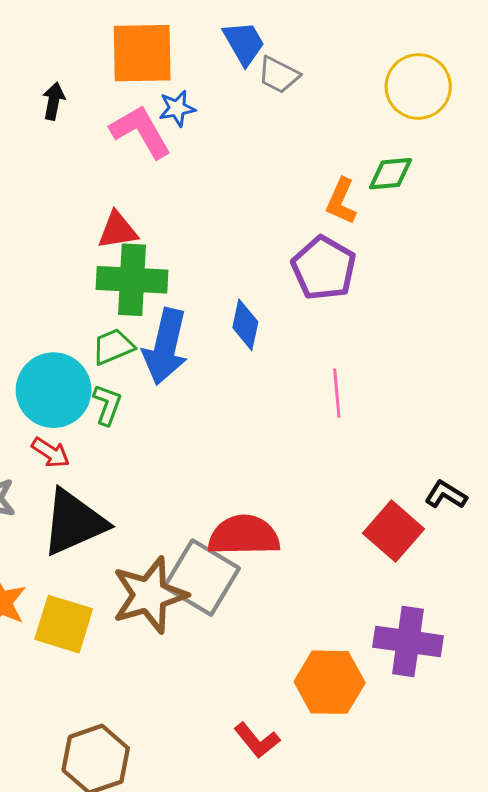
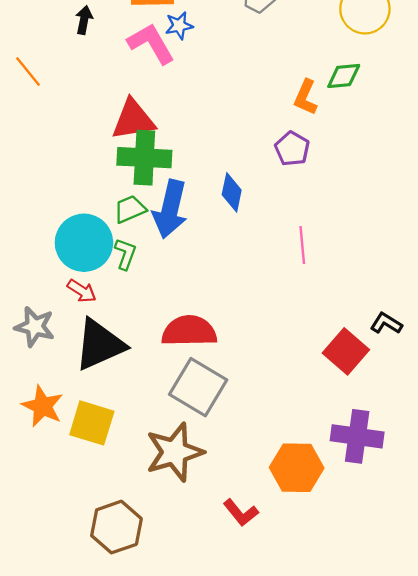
red triangle: (117, 230) -> (133, 120), size x1.4
purple pentagon: (324, 268) -> (292, 149), size x0.7
red semicircle: (244, 535) -> (189, 331), moved
brown star: (149, 595) -> (175, 452), moved

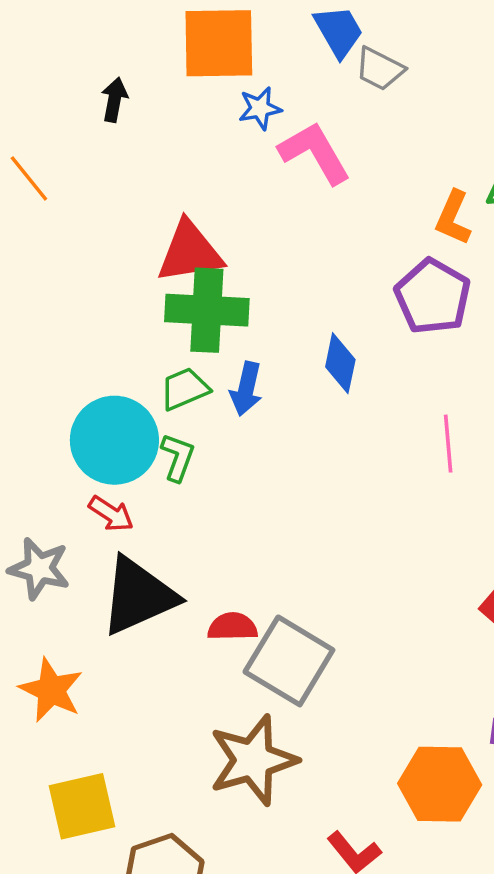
pink L-shape: (151, 43) -> (315, 153), moved
purple pentagon: (292, 149) -> (433, 296), size x1.4
blue arrow: (170, 209) -> (246, 389), size x0.6
red semicircle: (189, 331) -> (233, 627), moved, size x0.6
yellow square: (92, 423) -> (82, 806), moved, turned -30

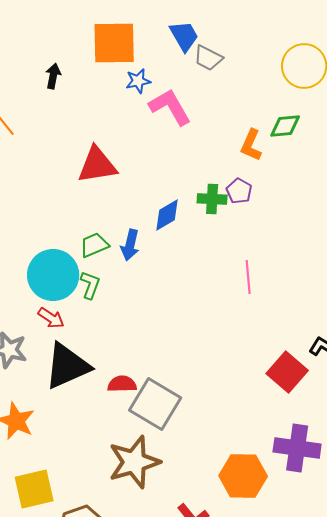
purple pentagon: (433, 296) -> (239, 191), size x0.6
green cross: (207, 310) -> (212, 199), moved, size x0.6
blue diamond: (340, 363) -> (167, 215), moved, turned 48

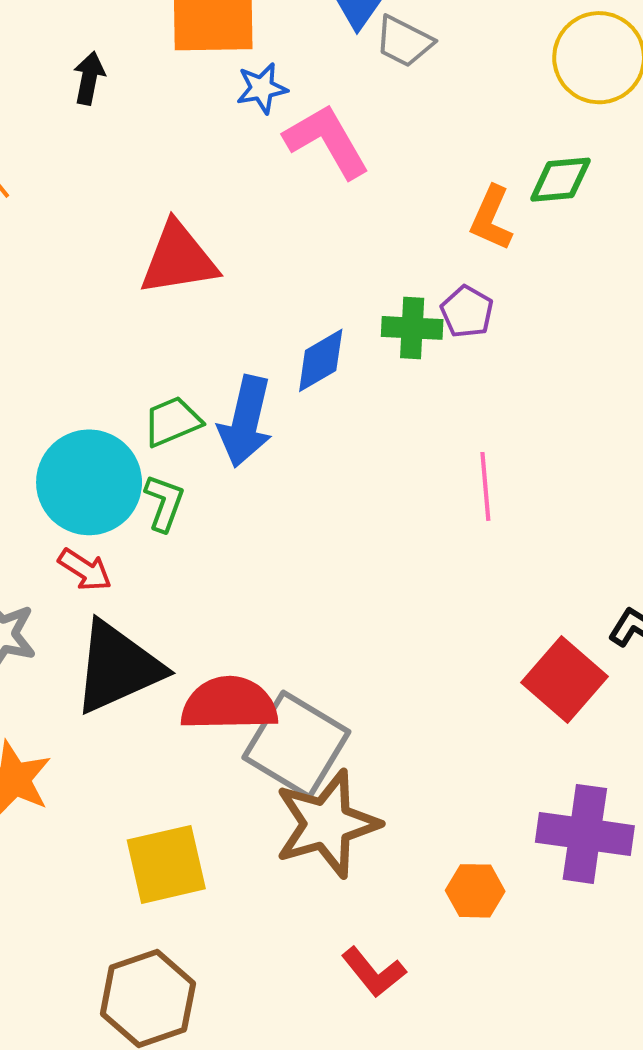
blue arrow: (130, 245) -> (245, 421), size x1.4
red semicircle: (122, 384) -> (229, 704), size x1.6
brown star: (134, 462) -> (327, 824), moved
orange hexagon: (243, 476) -> (475, 891), size x0.6
yellow square: (34, 489) -> (166, 864), moved

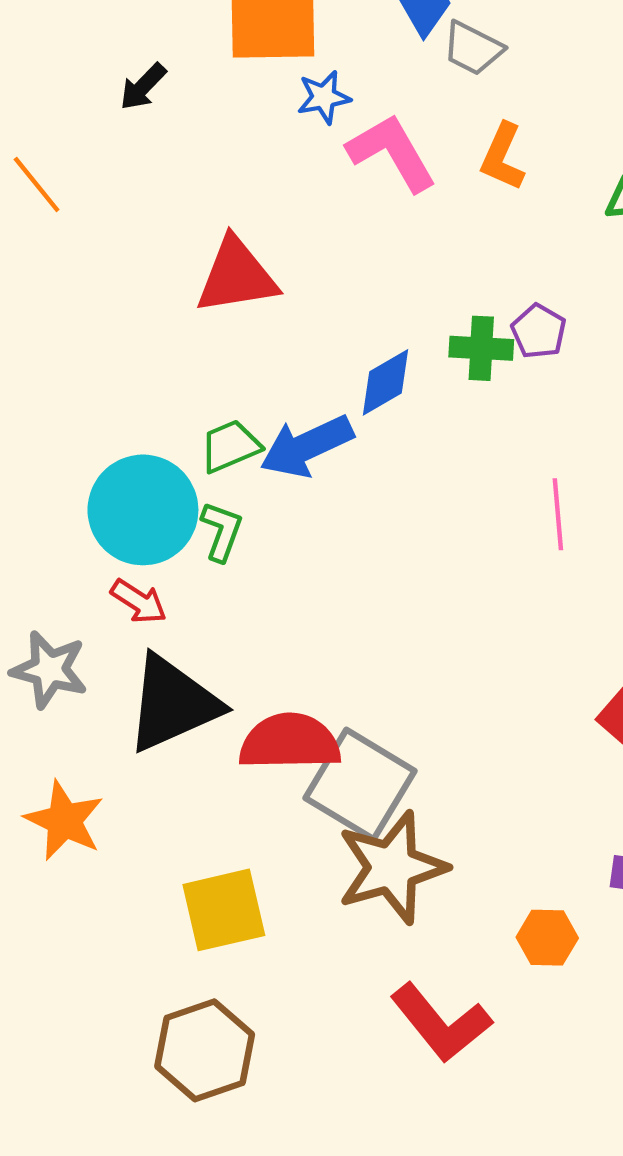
black arrow: (89, 78) -> (143, 87), turned -147
orange L-shape: (491, 218) -> (503, 157), moved
blue arrow: (245, 421) -> (307, 446), turned 52
red L-shape: (374, 972) -> (441, 1023), size x1.5

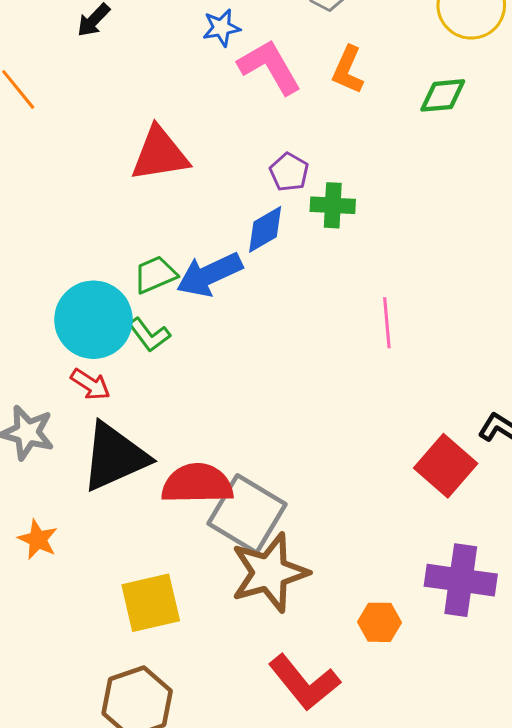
purple pentagon: (539, 331) -> (289, 172), moved
green L-shape: (222, 531) -> (149, 335), turned 123
orange star: (64, 821) -> (38, 539), size x0.7

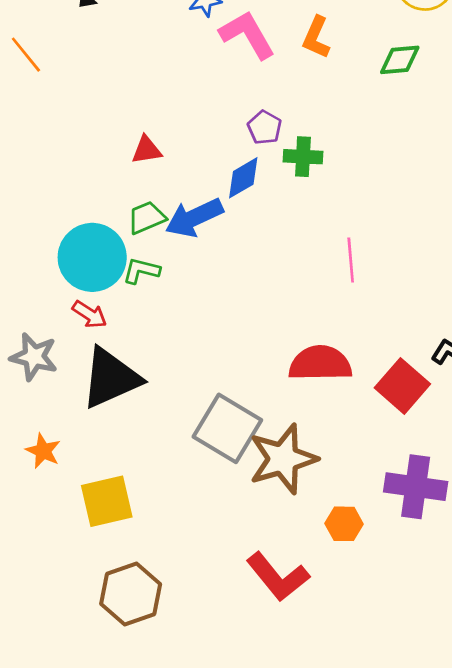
red triangle: (160, 154) -> (147, 150), moved, size x0.6
green L-shape: (149, 335) -> (141, 271), turned 141
red semicircle: (197, 484) -> (320, 363), moved
brown star: (270, 573) -> (283, 459), moved
yellow square: (151, 603) -> (107, 501), moved

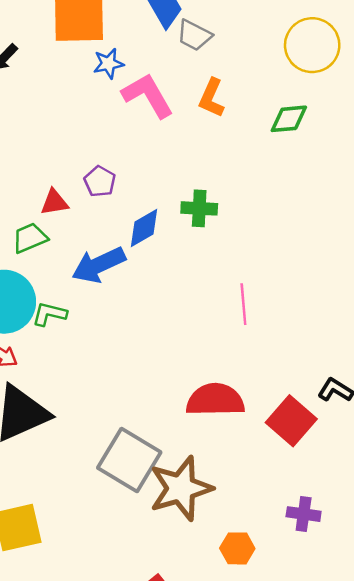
purple pentagon: (265, 127) -> (100, 181), moved
green trapezoid: (147, 218) -> (30, 238), moved
purple cross: (416, 487) -> (304, 514), size x0.6

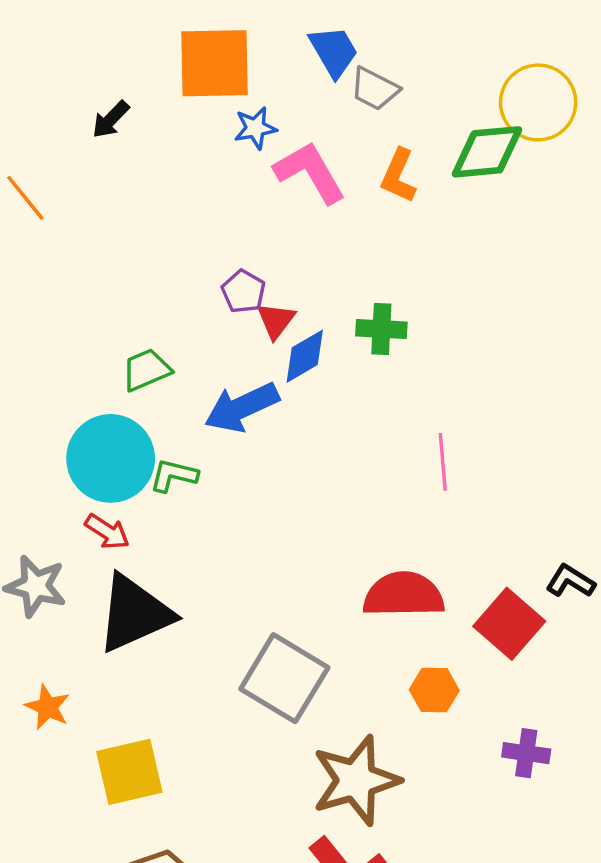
green diamond: (289, 119) -> (487, 152), moved, size x1.4
red triangle: (54, 202) -> (276, 320), moved, turned -44
brown star: (181, 488) -> (356, 780), moved
orange hexagon: (237, 548) -> (434, 690), moved

